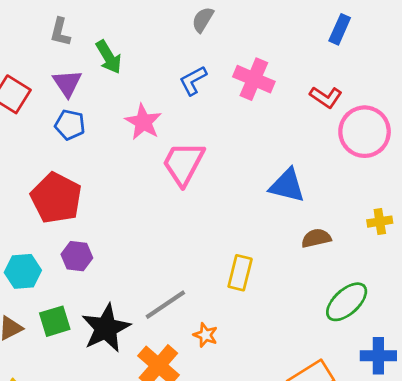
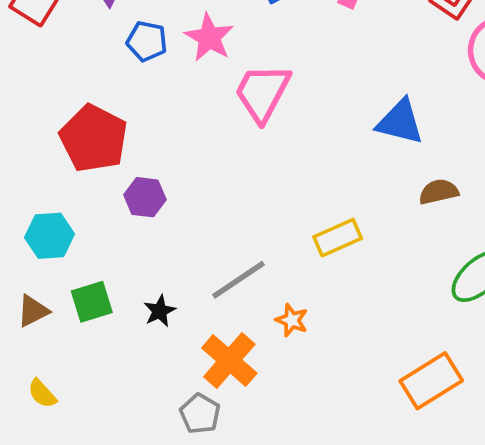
blue pentagon: (70, 125) -> (147, 41), moved
purple hexagon: (77, 256) -> (145, 197), moved
yellow rectangle: (240, 273) -> (338, 238), turned 52
black star: (106, 328) -> (160, 311), size x0.5

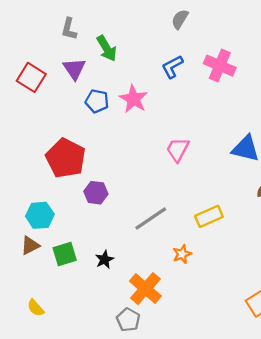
pink trapezoid: (262, 93) -> (178, 150), moved, size x0.7
gray line: (239, 280) -> (151, 219), moved
brown triangle: (33, 311) -> (30, 245), moved
orange star: (292, 320) -> (182, 254), moved, turned 30

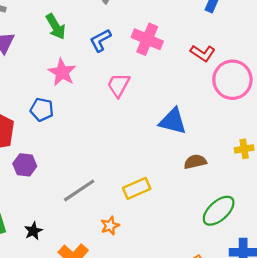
green arrow: (107, 48) -> (56, 26), moved
blue pentagon: (97, 101) -> (42, 110), moved
pink trapezoid: (178, 150) -> (118, 85), moved

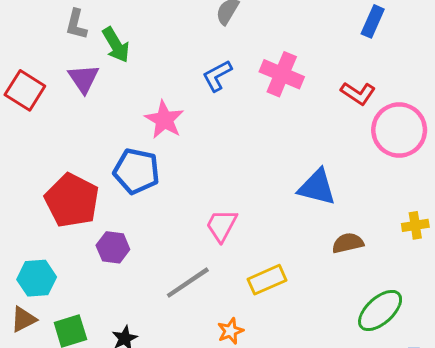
green arrow: (56, 26) -> (116, 45), moved
pink trapezoid: (118, 85) -> (222, 225), moved
blue pentagon: (42, 110) -> (136, 171), size x1.4

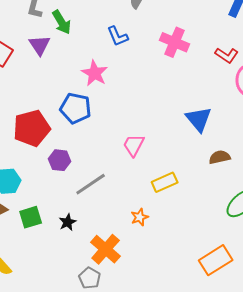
blue L-shape: (217, 76) -> (118, 36), moved, turned -85
blue triangle: (317, 187) -> (199, 119), turned 36
red pentagon: (72, 200) -> (32, 128), turned 30
gray line: (188, 283) -> (91, 184), moved

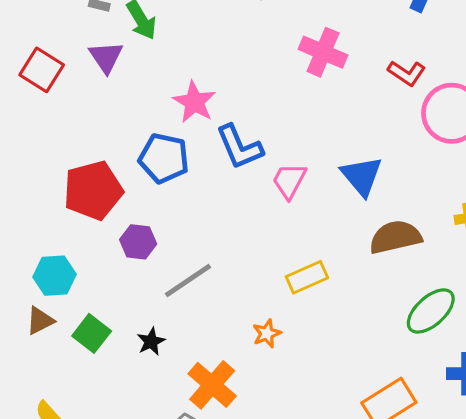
blue L-shape: (118, 36) -> (239, 147), moved, size x1.4
pink trapezoid: (134, 145) -> (289, 181), moved
brown semicircle: (220, 157) -> (395, 237), size x1.5
green square: (31, 217) -> (92, 333), turned -35

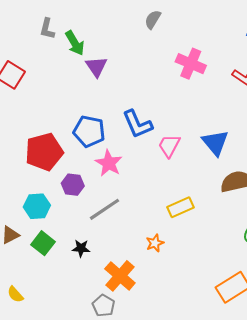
purple triangle: (106, 57) -> (96, 67), moved
pink star: (194, 102) -> (109, 163), moved
cyan hexagon: (55, 276) -> (37, 206), moved
black star: (151, 342) -> (81, 248), turned 30

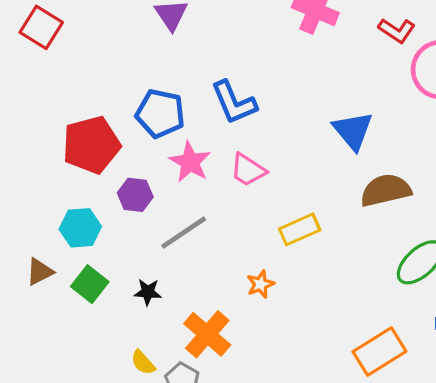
pink trapezoid: (169, 146) -> (248, 170), moved, turned -85
yellow semicircle: (15, 294) -> (143, 362), moved

